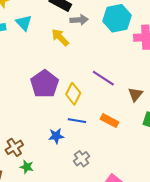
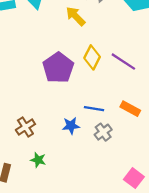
yellow diamond: (73, 94) -> (92, 57), moved
brown cross: (14, 147) -> (25, 127), moved
gray cross: (82, 159) -> (103, 132), moved

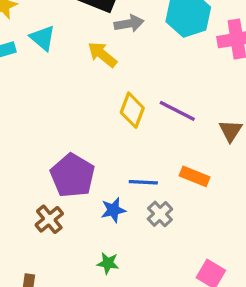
purple pentagon: (58, 68) -> (73, 176), moved
green star: (38, 160) -> (108, 263), moved

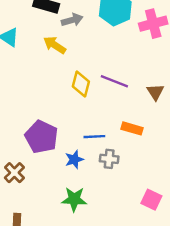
gray cross: (160, 214) -> (109, 159), turned -36
brown cross: (49, 219) -> (14, 173), moved
green star: (108, 263) -> (74, 199), size x1.5

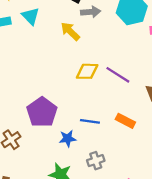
yellow diamond: (81, 84) -> (87, 71), turned 65
gray cross: (109, 159) -> (96, 161), moved, turned -35

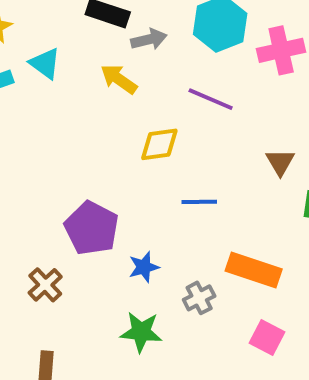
purple line: (118, 75) -> (211, 99), moved
blue line: (90, 121) -> (199, 202), moved
orange rectangle: (125, 121) -> (254, 270), moved, size x1.5

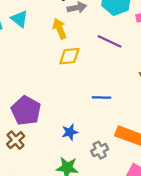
yellow arrow: (119, 79) -> (60, 29), turned 30
yellow diamond: (159, 144) -> (69, 56), moved
purple pentagon: (92, 228) -> (26, 111), moved

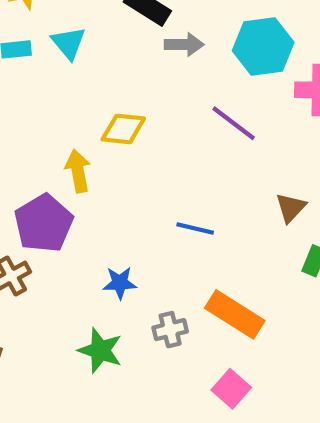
yellow arrow: (60, 29) -> (78, 171), moved
yellow diamond: (69, 56) -> (123, 129), moved

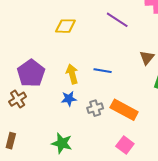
yellow arrow: (78, 171) -> (72, 74), moved
gray cross: (170, 330) -> (95, 108), moved
green star: (100, 350) -> (62, 143), moved

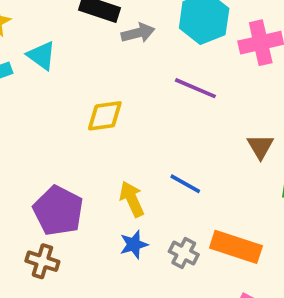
blue line: (103, 71) -> (185, 184), turned 30
brown cross: (18, 99) -> (42, 261), turned -30
gray cross: (95, 108) -> (184, 253), turned -35

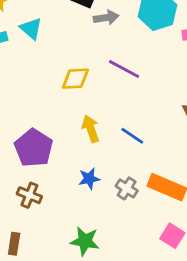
purple line: (195, 88) -> (124, 69), moved
yellow arrow: (132, 199) -> (91, 129), moved
brown cross: (42, 261) -> (29, 195), moved

